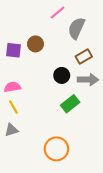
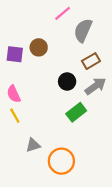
gray arrow: (88, 80) -> (95, 86), turned -36
pink semicircle: (12, 87) -> (14, 94), turned -105
gray triangle: (11, 130) -> (33, 145), moved

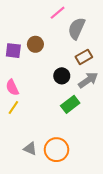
yellow line: (15, 116) -> (13, 107), turned 64
gray triangle: (33, 145) -> (30, 149), moved, turned 40

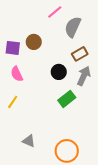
gray arrow: (88, 80) -> (84, 76), turned -30
pink semicircle: (12, 87) -> (17, 74), moved
orange circle: (56, 150) -> (67, 151), moved

